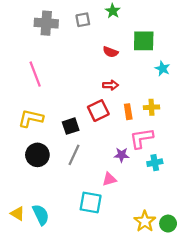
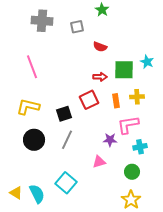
gray square: (83, 20) -> (77, 27), moved
green square: (144, 41) -> (124, 70), moved
cyan square: (91, 202) -> (66, 183), moved, turned 30
green circle: (168, 224) -> (132, 172), moved

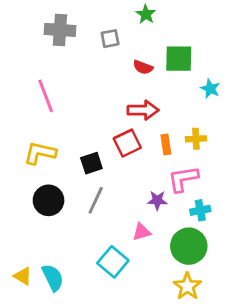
green square: (124, 70) -> (179, 59), moved
red arrow: (100, 77) -> (143, 110), size x1.5
green circle: (132, 172) -> (189, 246), size x1.6
cyan square: (66, 183) -> (113, 262), moved

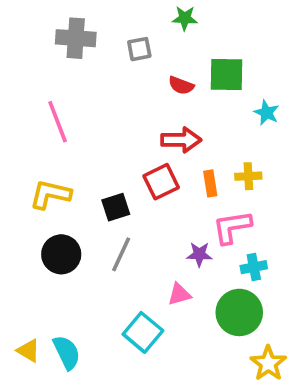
green star: (146, 14) -> (185, 18), turned -30
yellow star: (187, 286) -> (268, 363), moved

